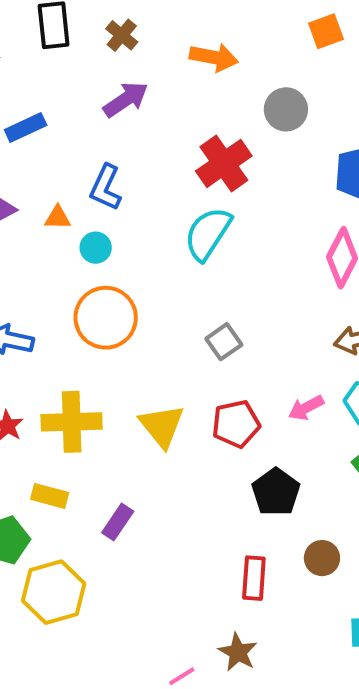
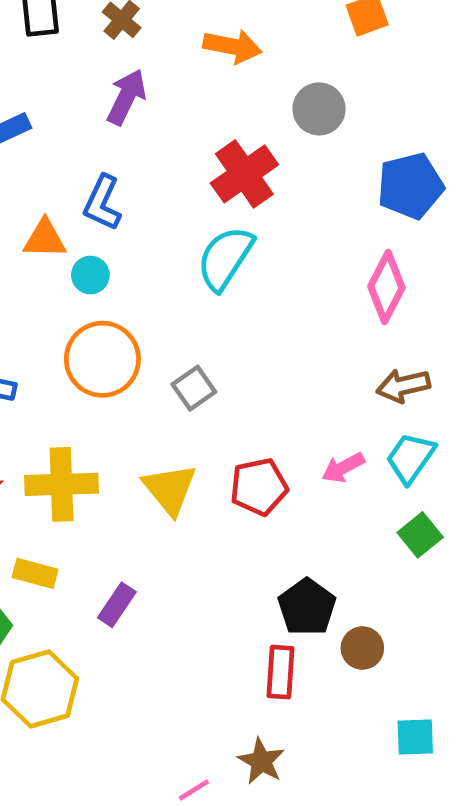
purple arrow: (126, 99) -> (126, 97), turned -30
orange triangle: (58, 218) -> (45, 239), size x1.4
gray square: (224, 342) -> (194, 388), moved
black pentagon: (276, 492) -> (307, 607), moved

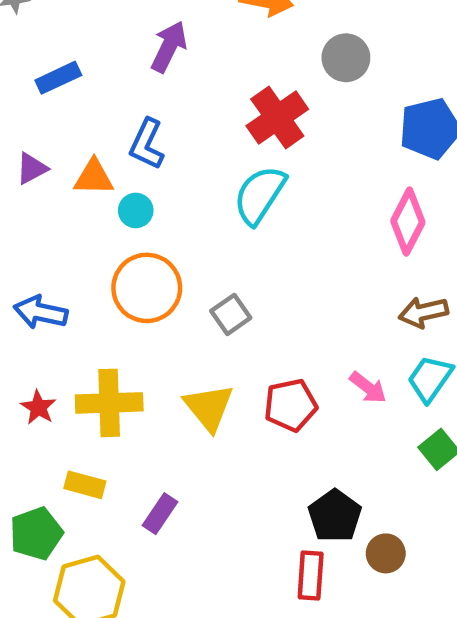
pink arrow: (343, 468) -> (368, 387), turned -114

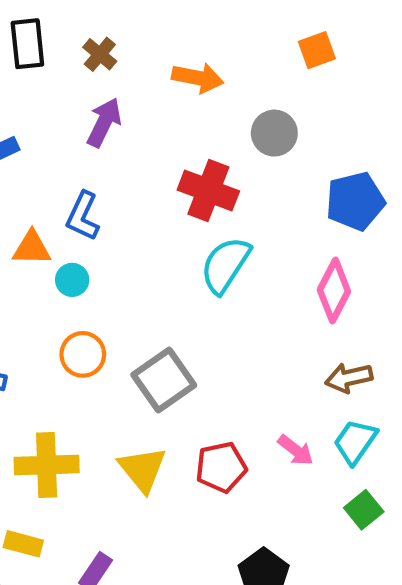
red cross: (277, 118) -> (208, 191), turned -34
cyan semicircle: (260, 195) -> (225, 265), moved
orange circle: (147, 288) -> (83, 354), size x0.7
gray square: (231, 314) -> (164, 380), size x1.6

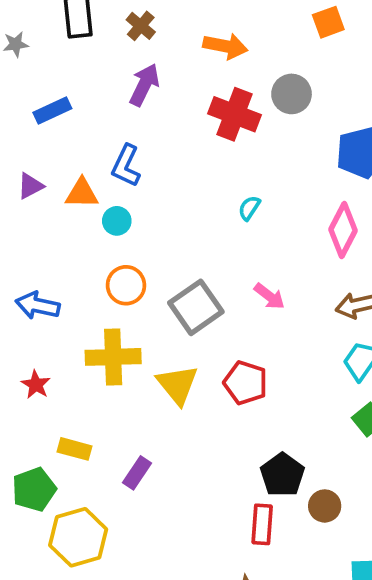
red cross: (208, 191) -> (235, 114), moved
cyan semicircle: (225, 265) -> (249, 208), size x0.5
pink arrow: (296, 450) -> (269, 296), moved
yellow cross: (47, 465) -> (113, 357), moved
red pentagon: (221, 467) -> (246, 383), turned 30

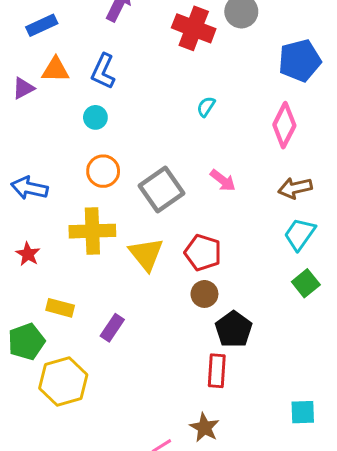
orange triangle: (82, 193) -> (56, 70), moved
brown circle: (325, 506) -> (204, 294), moved

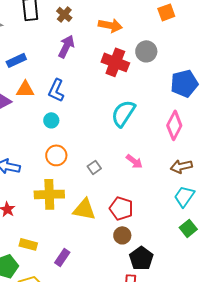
cyan semicircle: (206, 107) -> (123, 113), size x2.0
gray square: (161, 190) -> (94, 167), size x0.5
yellow triangle: (146, 254) -> (84, 209), turned -40

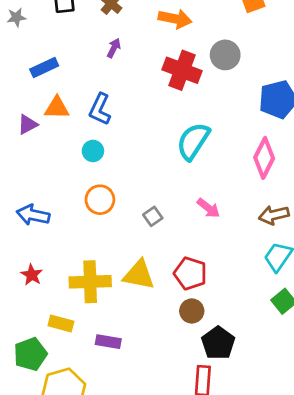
purple arrow: (66, 46) -> (114, 48), size x0.6
yellow cross: (49, 194) -> (90, 282), moved
purple rectangle: (62, 257) -> (108, 342), turned 66

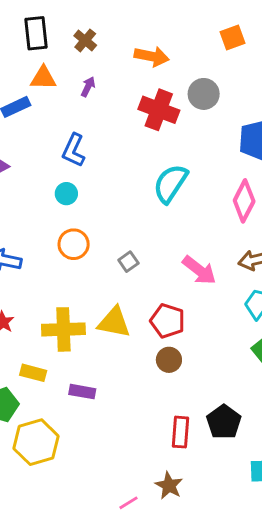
orange triangle: (57, 108) -> (43, 78), moved
pink arrow: (208, 208) -> (199, 270), moved, size x1.4
black pentagon: (218, 343) -> (224, 422), moved

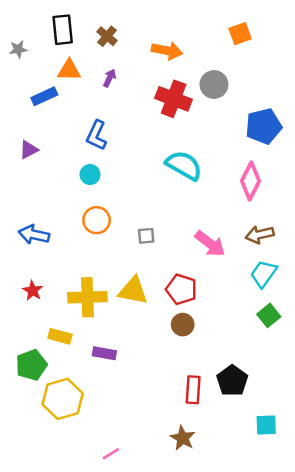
cyan semicircle: (170, 184) -> (184, 165), turned 87
gray square: (128, 262) -> (146, 236), turned 30
pink line: (128, 503) -> (111, 454), moved

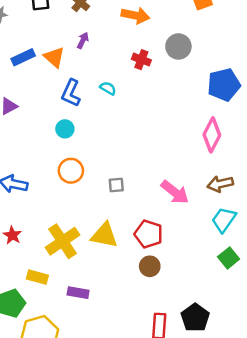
orange triangle: (69, 70) -> (54, 57), moved, turned 40
red cross: (174, 99) -> (141, 60), size x0.6
cyan semicircle: (184, 165) -> (108, 88), moved, size x0.5
yellow cross: (87, 297) -> (63, 241), turned -32

